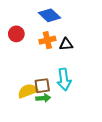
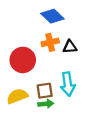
red circle: (16, 34) -> (23, 60), moved, size x1.5
yellow semicircle: (28, 91) -> (17, 96), moved

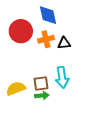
blue diamond: (52, 16) -> (48, 15), turned 35
red circle: (23, 60) -> (21, 31), moved

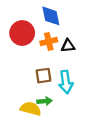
brown square: (41, 83) -> (43, 76), moved
yellow semicircle: (16, 89) -> (31, 109), moved, turned 36

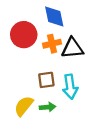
black triangle: (68, 46) -> (72, 48), size x1.5
yellow semicircle: (31, 109) -> (24, 106), moved, turned -66

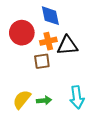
brown square: (46, 80) -> (42, 61), moved
cyan arrow: (70, 87) -> (77, 97), moved

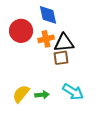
brown square: (42, 61) -> (61, 58), moved
cyan arrow: (77, 97) -> (73, 92), turned -50

